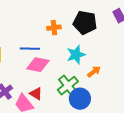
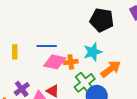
orange cross: (54, 28) -> (71, 62), moved
orange arrow: (94, 72) -> (111, 69), size x1.5

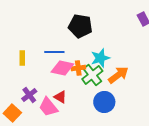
black pentagon: (102, 20) -> (80, 26), moved
green cross: (85, 83) -> (92, 75), moved

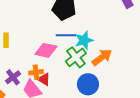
blue line: (54, 52) -> (66, 35), moved
orange cross: (78, 68) -> (36, 72), moved

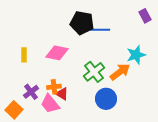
blue line: (66, 35) -> (100, 30), moved
cyan star: (84, 40) -> (136, 55), moved
pink diamond: (46, 50) -> (57, 53), moved

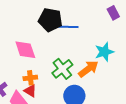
pink diamond: (57, 53) -> (25, 50), turned 60
orange cross: (54, 87) -> (30, 78), moved

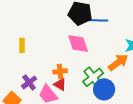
pink diamond: (25, 50) -> (78, 43), moved
green cross: (62, 69) -> (93, 77), moved

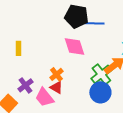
orange cross: (60, 71) -> (56, 74), turned -32
green cross: (93, 77) -> (101, 74), moved

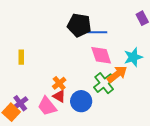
pink diamond: (74, 46) -> (101, 55), moved
purple cross: (25, 85) -> (20, 103), moved
blue circle: (100, 92) -> (81, 101), moved

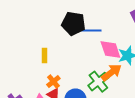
pink diamond: (101, 55) -> (110, 50), moved
yellow rectangle: (21, 57) -> (44, 56), moved

